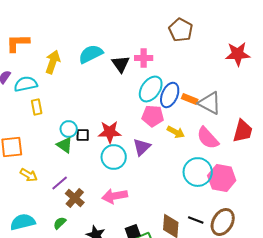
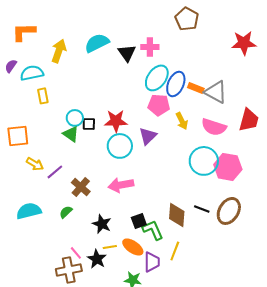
yellow arrow: (176, 132) -> (182, 121), turned 36
pink semicircle: (208, 138) -> (214, 127), turned -30
purple line: (60, 183) -> (55, 172), moved

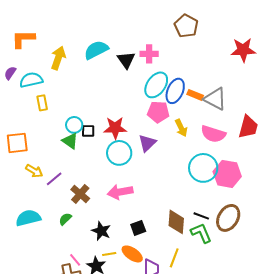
green L-shape: (153, 230) -> (201, 233), moved

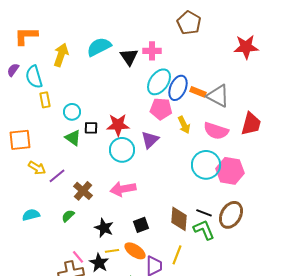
cyan semicircle: (31, 80) -> (34, 77), turned -95
cyan circle: (74, 125) -> (72, 112), moved
cyan semicircle: (28, 218) -> (31, 215), size x0.7

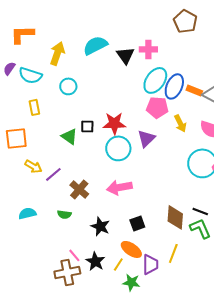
cyan semicircle: (34, 77) -> (30, 75), turned -55
yellow rectangle: (45, 100) -> (34, 107), moved
cyan circle: (72, 112) -> (68, 86), moved
green semicircle: (68, 216) -> (64, 214), turned -128
yellow line: (112, 251) -> (118, 264), moved, turned -48

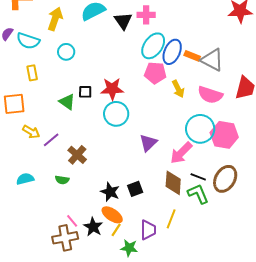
purple triangle: (146, 138) -> (148, 143), moved
pink arrow: (119, 187) -> (181, 153), moved, turned -35
black star: (100, 226) -> (110, 192), moved
orange ellipse: (131, 249) -> (112, 215), moved

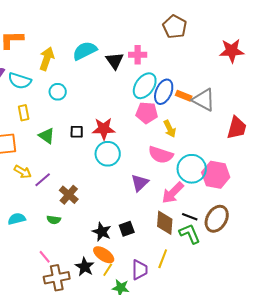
pink semicircle: (210, 95) -> (161, 155), moved
green triangle: (67, 102) -> (47, 136), moved
pink line: (72, 221) -> (45, 257), moved

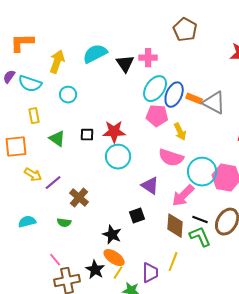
purple triangle: (140, 183) -> (150, 186), turned -42
black square: (127, 229) -> (137, 216), moved

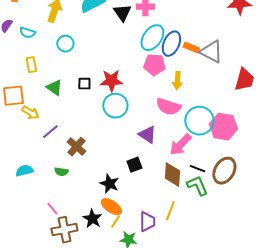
cyan semicircle: (30, 84) -> (27, 33), size x0.7
yellow arrow: (180, 132) -> (177, 81), turned 30
yellow arrow: (33, 175) -> (30, 113), moved

